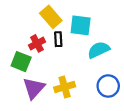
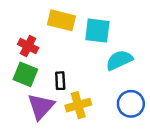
yellow rectangle: (51, 17) -> (61, 20), turned -35
black rectangle: (58, 39) -> (60, 81), moved
red cross: (37, 43) -> (28, 46), moved, turned -35

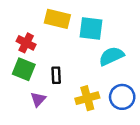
yellow cross: (78, 105) -> (87, 98), moved
purple triangle: (41, 106) -> (38, 99), size x0.6

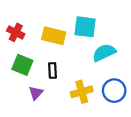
yellow rectangle: (57, 19) -> (54, 36), moved
red cross: (26, 43) -> (16, 32), moved

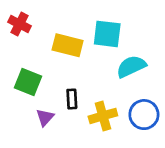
red cross: (16, 32) -> (20, 24), moved
black rectangle: (53, 70) -> (72, 99), moved

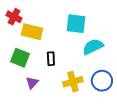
yellow rectangle: (68, 45) -> (32, 32), moved
black rectangle: (72, 99) -> (51, 59), moved

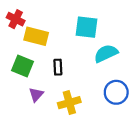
yellow cross: (73, 82) -> (69, 103), moved

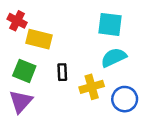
cyan square: (86, 27) -> (110, 24), moved
purple triangle: (36, 95) -> (21, 102), moved, size x1.5
yellow cross: (69, 103) -> (92, 87), moved

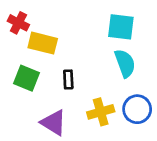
cyan semicircle: (114, 57) -> (125, 63), turned 95
yellow cross: (92, 87) -> (101, 112), moved
purple triangle: (21, 102) -> (53, 123), moved, turned -40

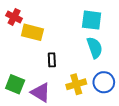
green square: (27, 78) -> (15, 84), moved

